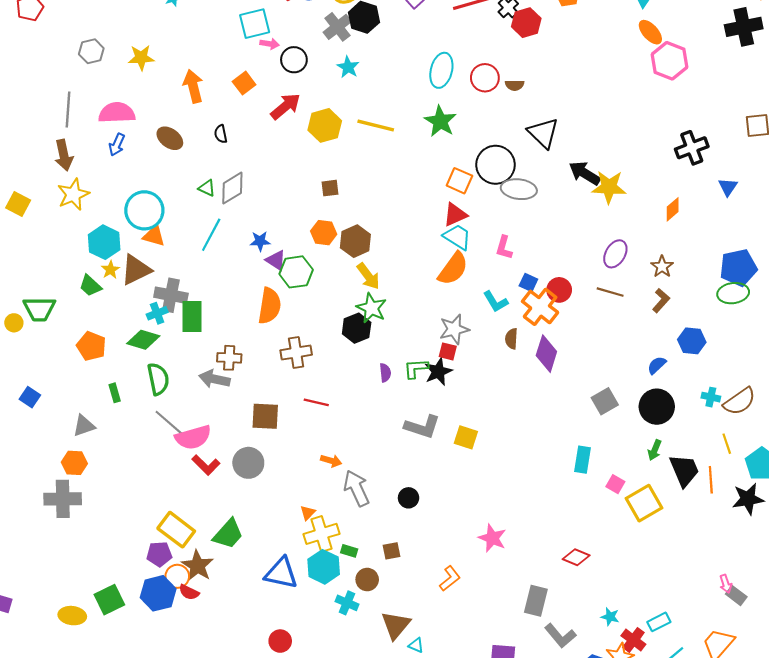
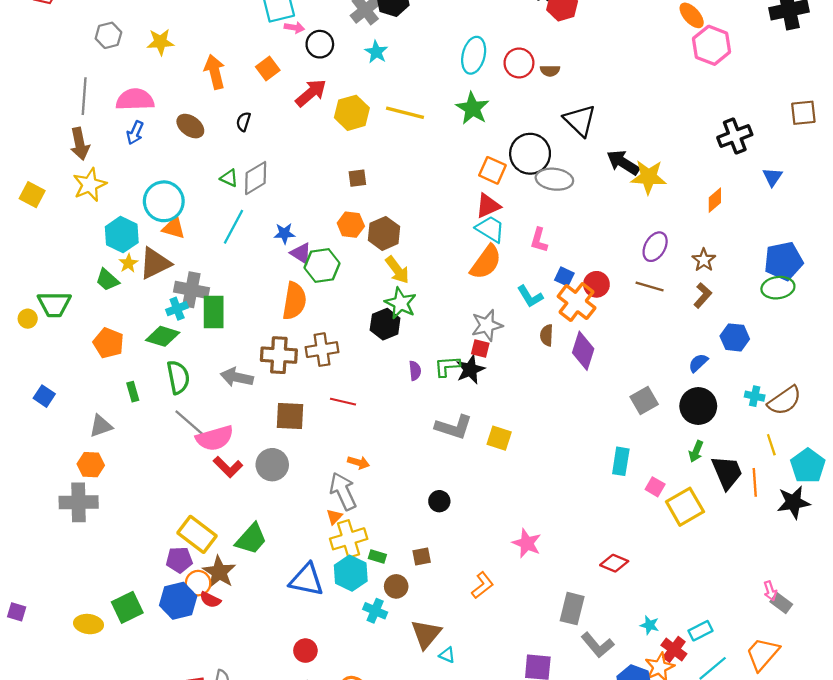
black semicircle: (221, 134) -> (243, 122), turned 30
brown cross: (229, 358) -> (279, 355), moved, size x1.4
gray arrow: (357, 488) -> (343, 491), moved

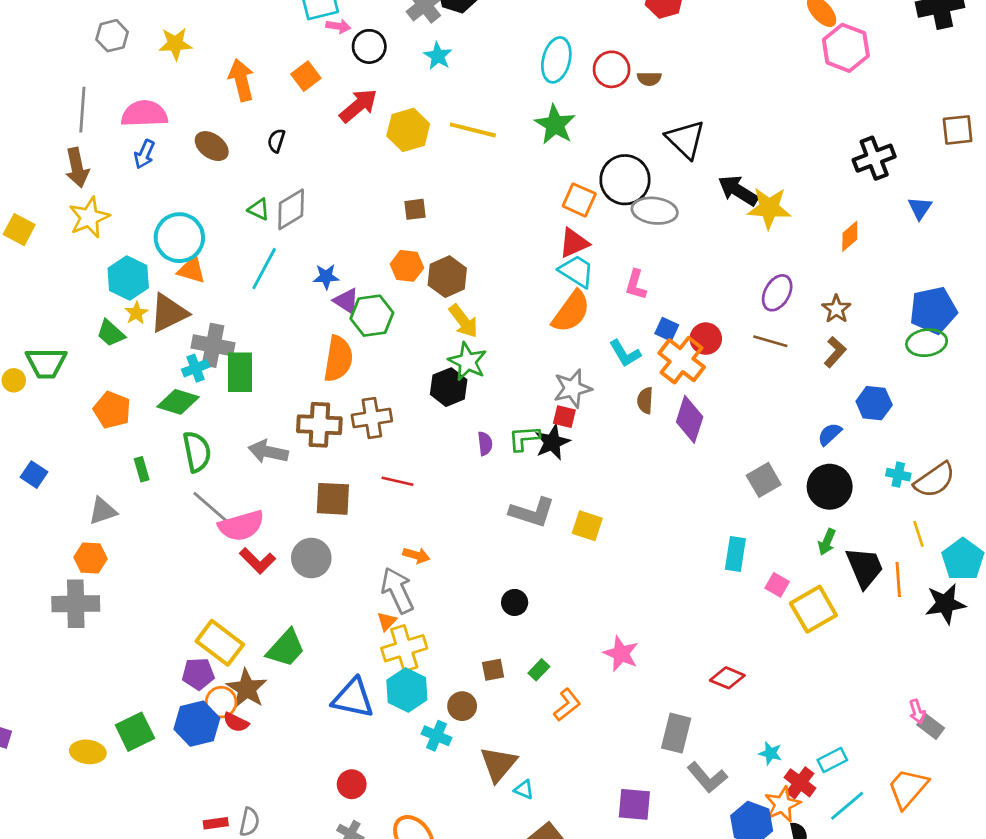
green rectangle: (377, 557) -> (539, 670), moved, turned -63

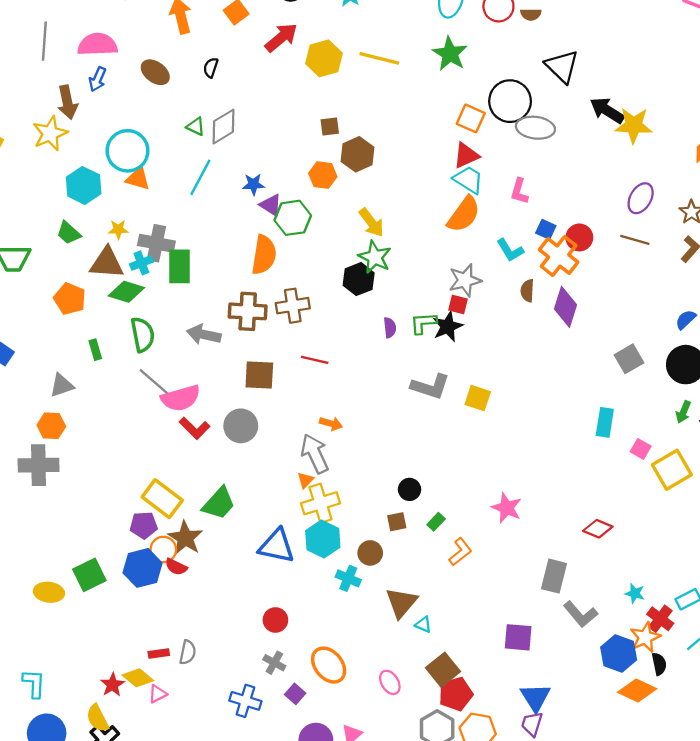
brown arrow: (77, 168) -> (67, 102), moved
brown hexagon: (447, 277) -> (357, 154), moved
yellow star: (136, 313) -> (118, 229), moved, turned 30
brown triangle: (169, 313) -> (107, 263), moved, turned 30
black circle: (515, 602) -> (409, 489), moved

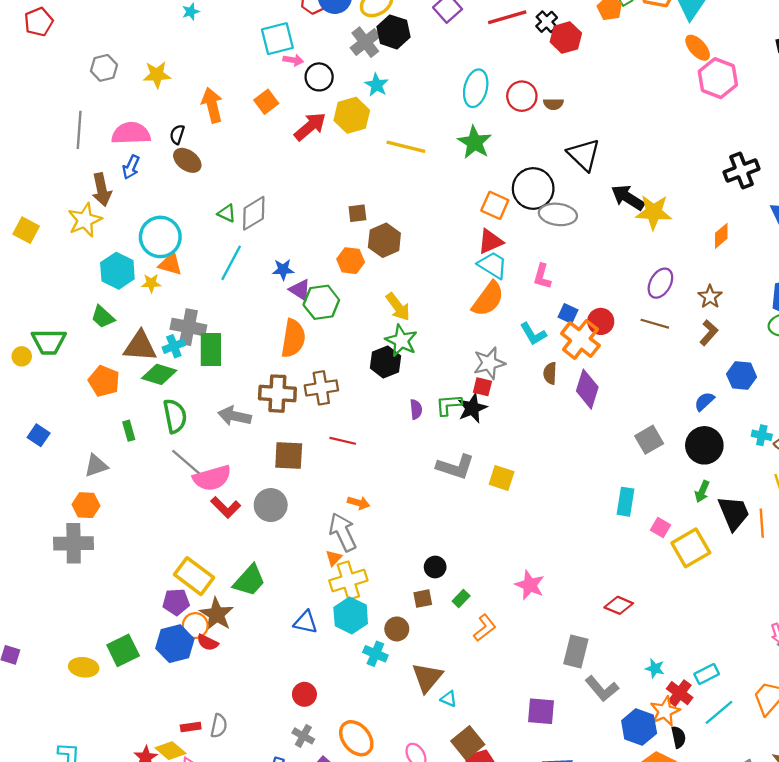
yellow hexagon: (324, 58) -> (352, 115), moved
black semicircle: (211, 68) -> (177, 134), moved
yellow star: (118, 229) -> (151, 283), moved
blue triangle: (277, 546) -> (306, 622), size x0.7

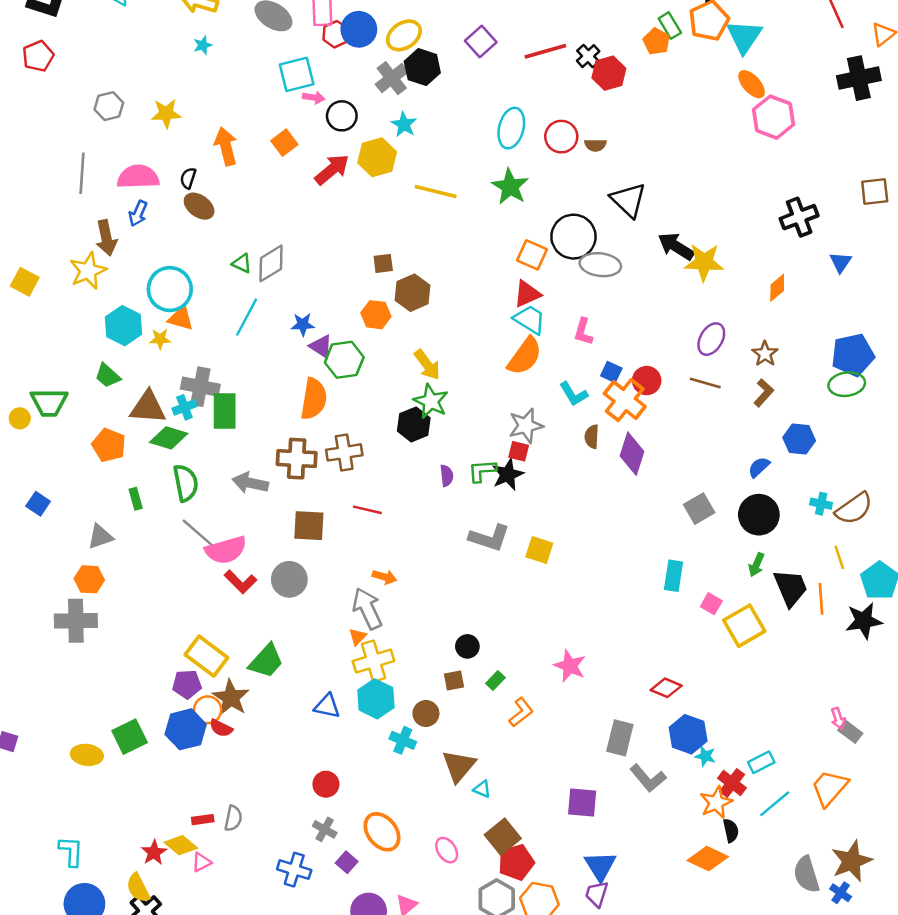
blue hexagon: (639, 727) -> (688, 734), moved

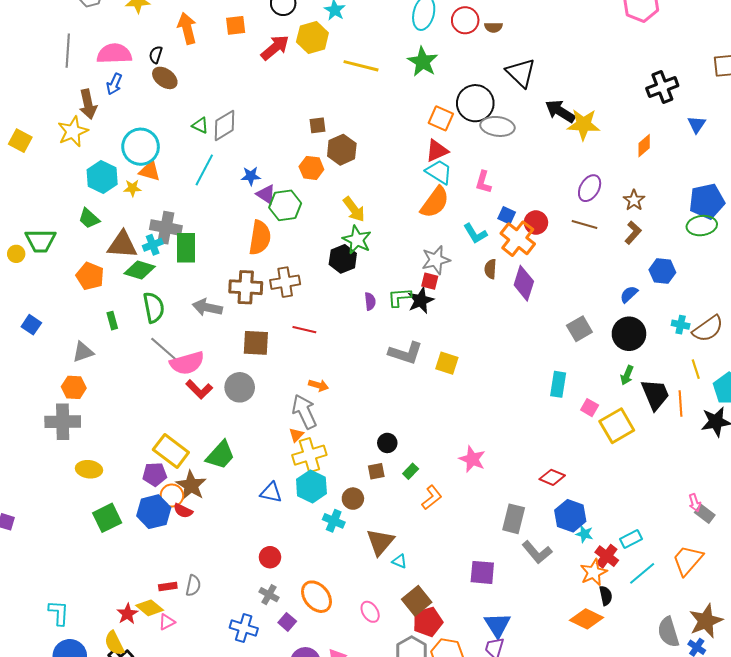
orange square: (284, 143) -> (236, 25), turned 30
yellow ellipse: (87, 755) -> (89, 469), moved

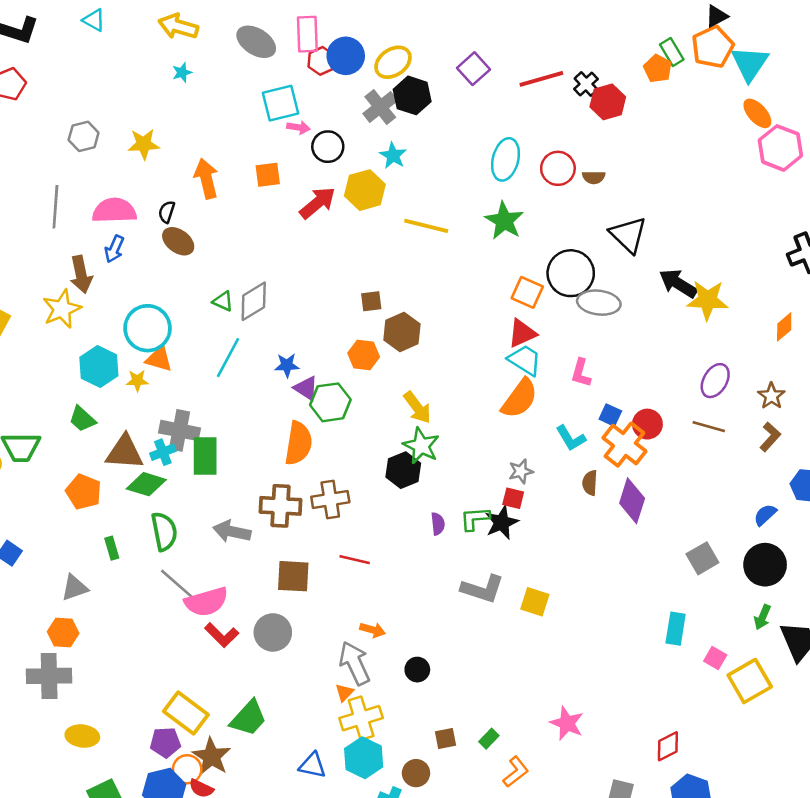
gray star: (436, 260) -> (521, 471), size x0.7
black circle: (387, 443) -> (417, 670), moved
red diamond: (552, 477) -> (668, 746), turned -50

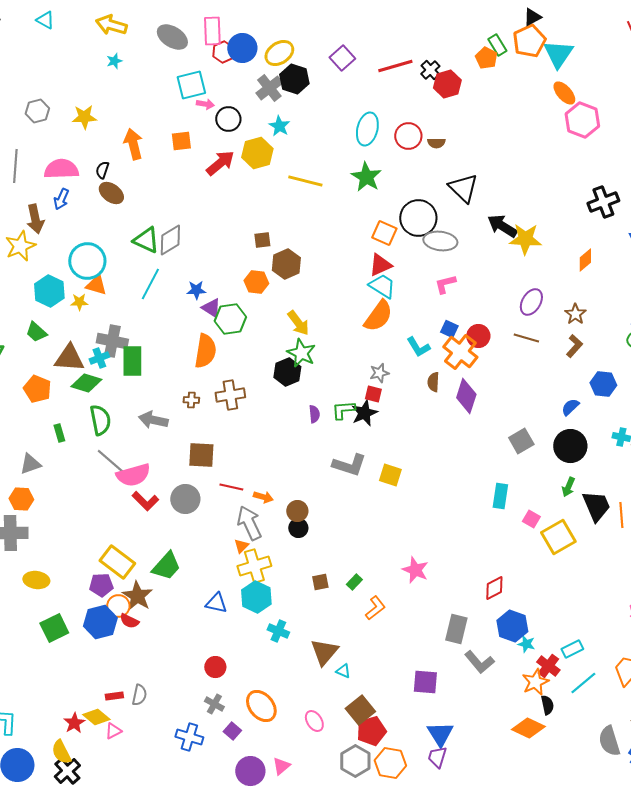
green triangle: (223, 301) -> (146, 240), size x1.6
pink L-shape: (581, 373) -> (445, 284), moved, turned 60
brown cross: (280, 506) -> (191, 400), size x0.5
red line: (355, 560) -> (231, 487), moved
brown circle: (416, 773) -> (297, 511), moved

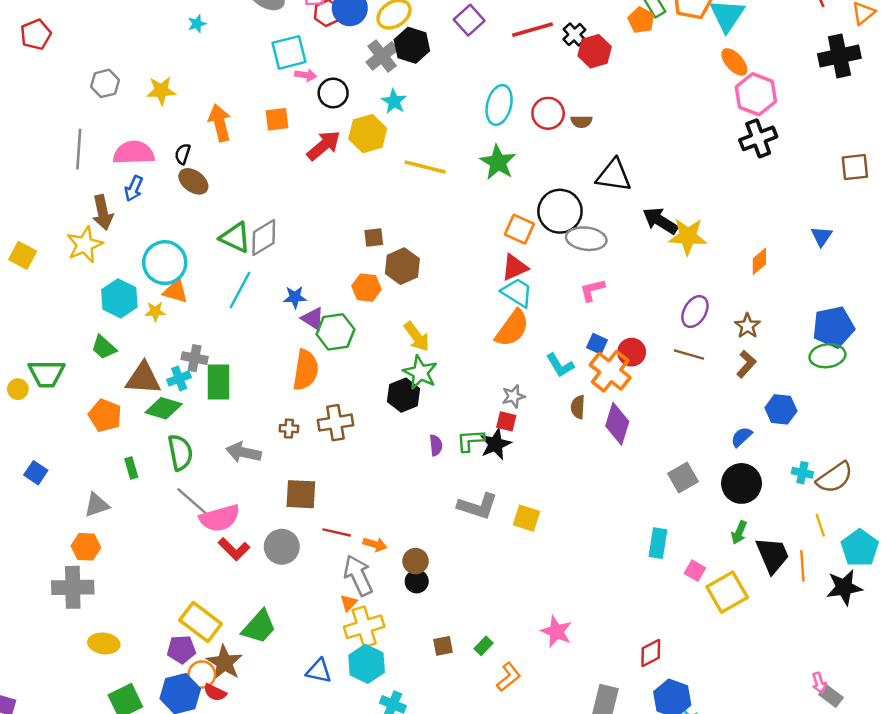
black triangle: (463, 188) -> (614, 175), turned -36
black cross: (603, 202) -> (758, 138), moved
gray cross: (112, 341) -> (195, 358), size x0.7

